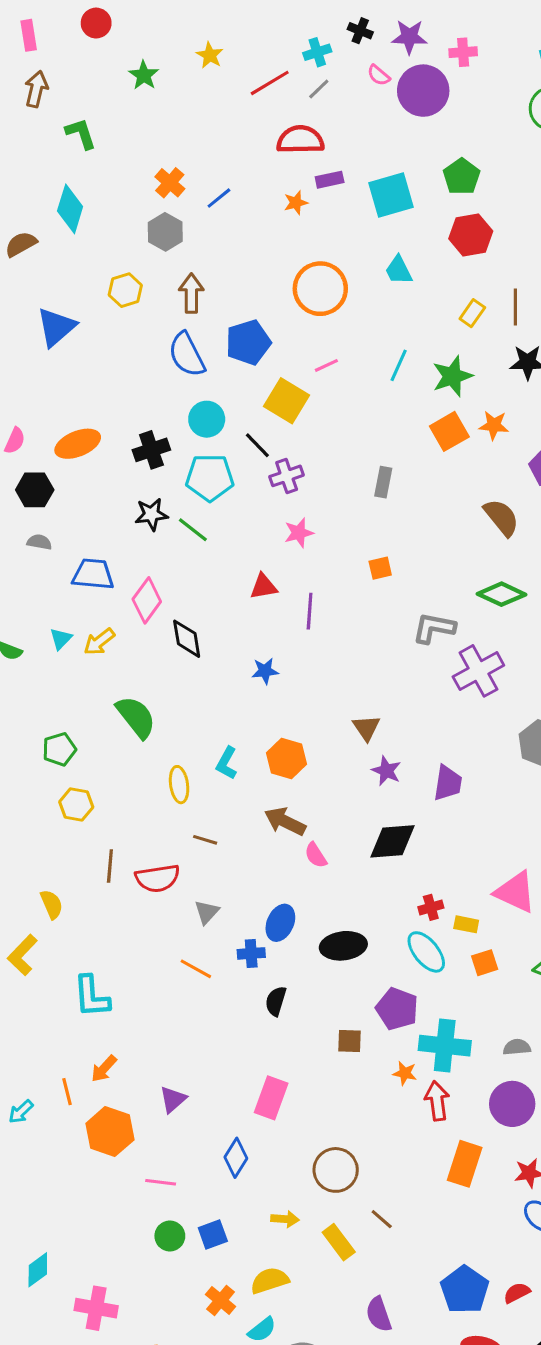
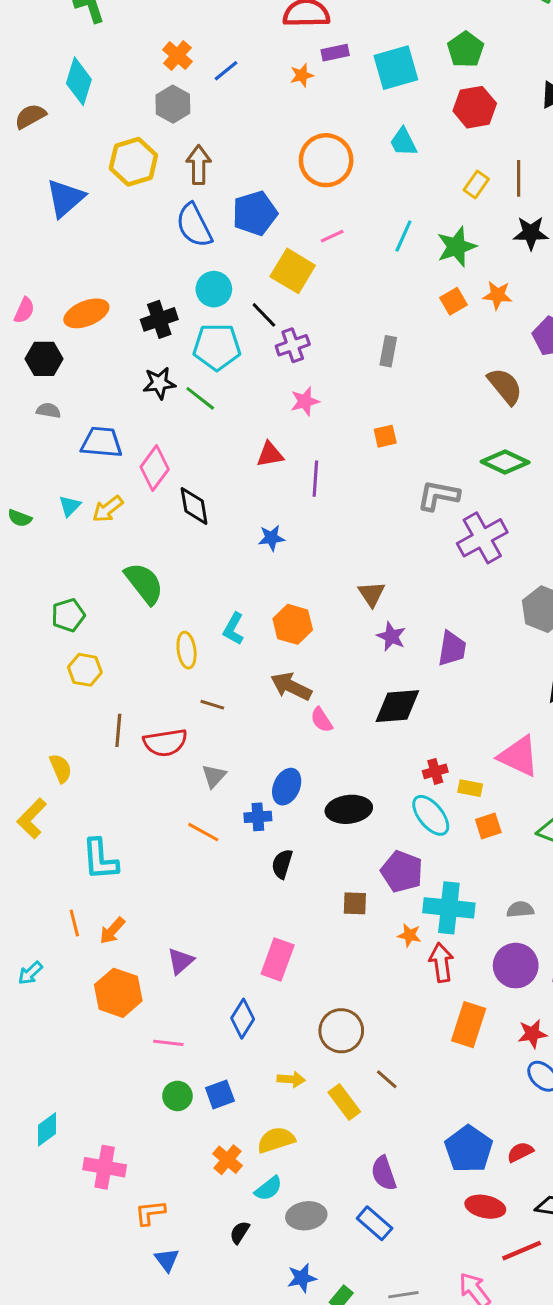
yellow hexagon: (125, 290) -> (133, 162), size x1.4
orange square: (449, 431) -> (453, 301), size x0.7
orange line: (67, 1092) -> (74, 923), moved

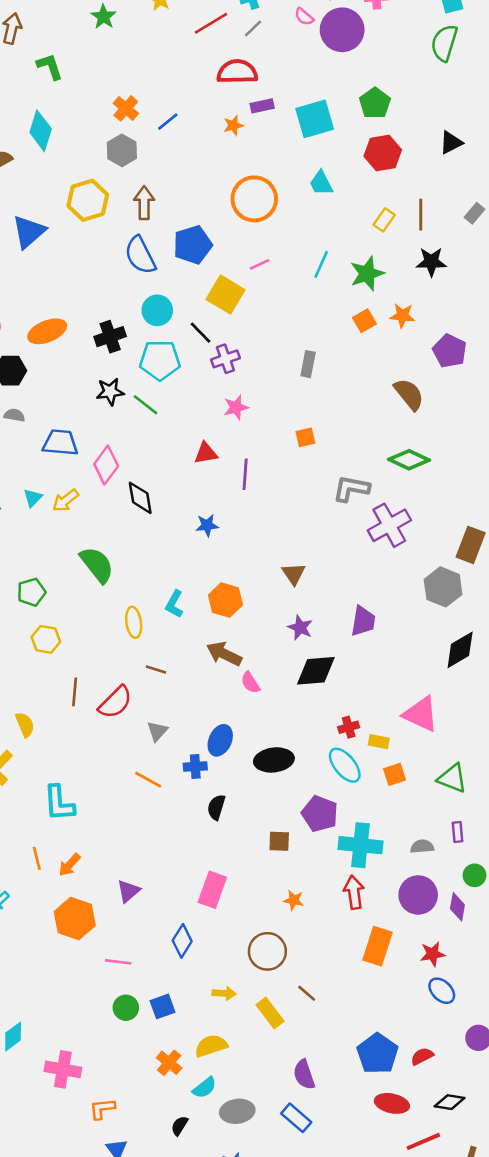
purple star: (391, 636) -> (300, 628), moved
red semicircle: (165, 743) -> (115, 702), turned -36
orange star: (409, 935) -> (294, 900), moved

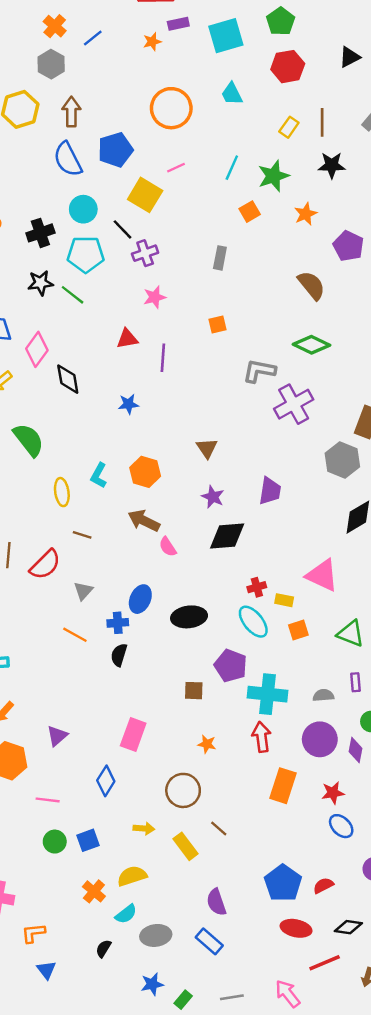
orange star: (402, 316) -> (306, 214), turned -30
orange square: (364, 321) -> (250, 212), moved
black semicircle: (216, 807) -> (119, 655), moved

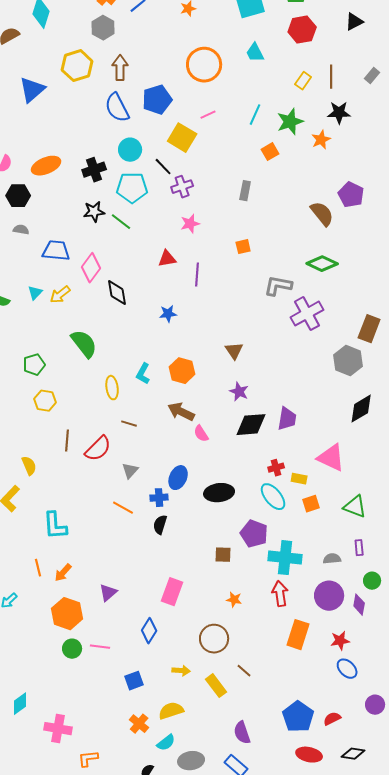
orange star: (306, 214) -> (321, 140), moved
purple pentagon: (348, 246) -> (351, 195), moved
purple trapezoid: (270, 491) -> (287, 419), moved
green circle: (55, 842) -> (72, 649), moved

